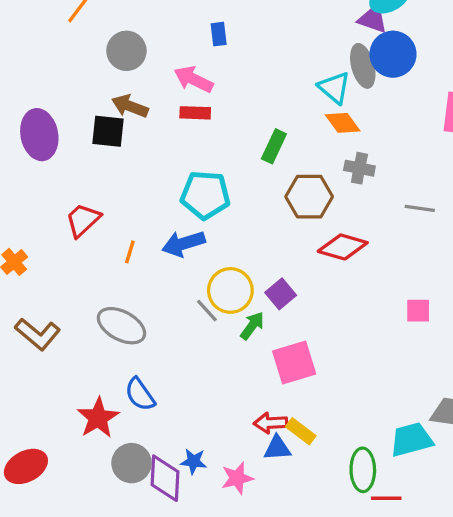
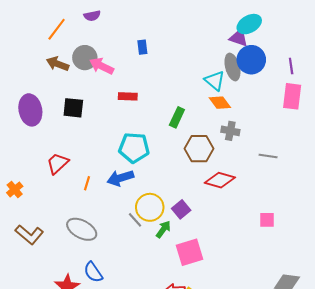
pink arrow: (194, 79) -> (102, 66), moved
brown arrow: (130, 106) -> (58, 64), moved

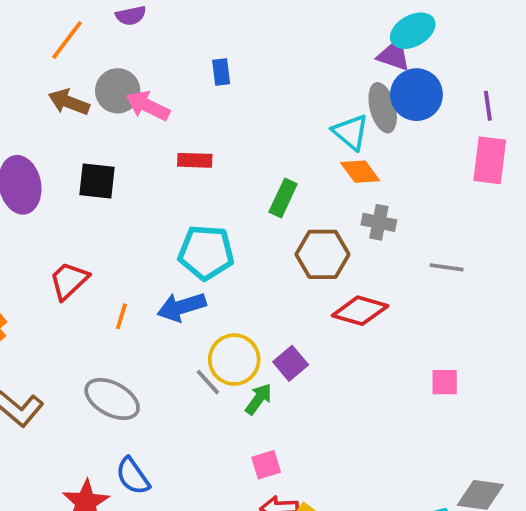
pink square: (190, 252) -> (266, 465), moved, size x0.6

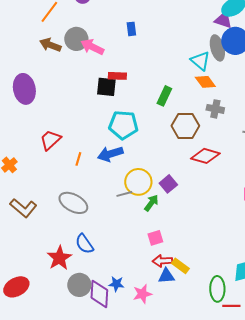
black square: (97, 181) -> (106, 87), moved
gray line: (208, 382) -> (124, 194), turned -63

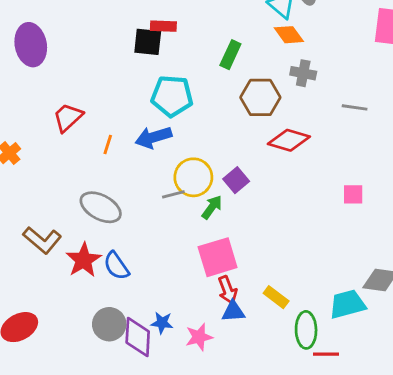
brown L-shape: (23, 208) -> (42, 240), moved
pink square: (155, 238) -> (218, 257), size x1.8
red star: (59, 258) -> (84, 260), moved
red arrow: (162, 261) -> (228, 290), turned -108
yellow rectangle: (180, 266) -> (276, 297), moved

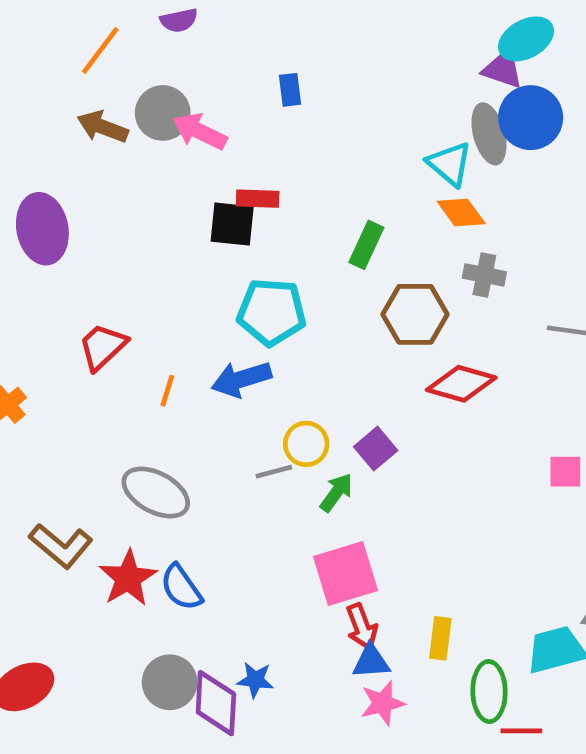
yellow circle: (193, 177) -> (306, 444), size x0.7
yellow rectangle: (276, 297) -> (440, 638), turned 60
pink star: (199, 337) -> (383, 703), moved

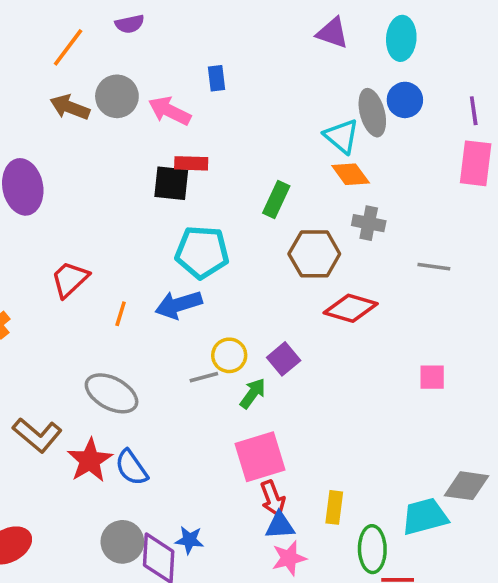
cyan ellipse: (526, 39) -> (401, 38), turned -57
purple triangle: (503, 69) -> (332, 33), moved
blue circle: (531, 118) -> (405, 100), size x0.7
pink arrow: (200, 131) -> (169, 111), moved

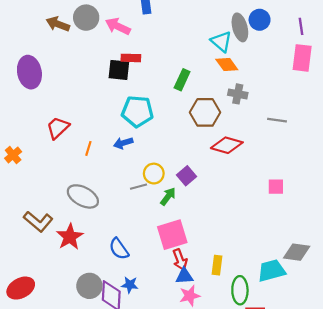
blue arrow: (179, 305) -> (123, 143), size x0.7
blue semicircle: (131, 468) -> (119, 249), moved

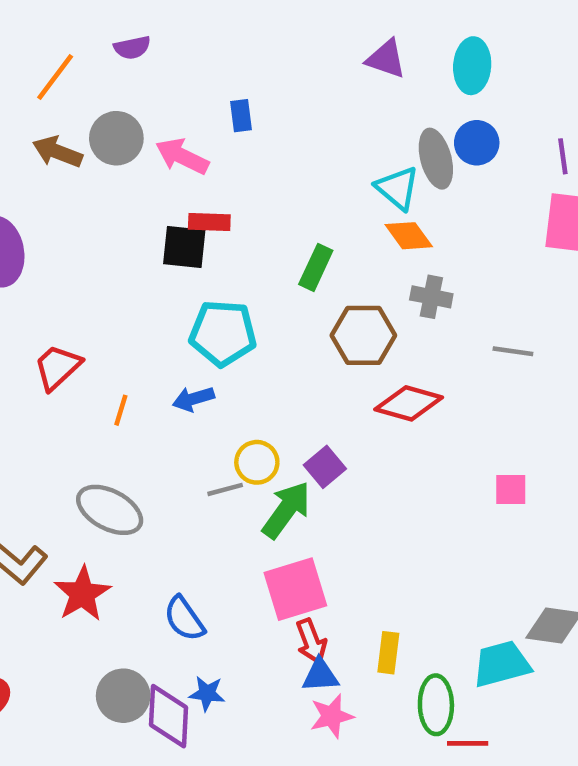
green arrow: (168, 196) -> (286, 510), size x1.5

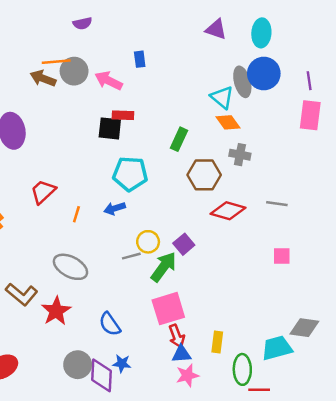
orange line: (55, 77) -> (56, 62), moved, turned 48
blue circle: (477, 143) -> (264, 73), size x1.4
gray line: (513, 351) -> (277, 204), moved

